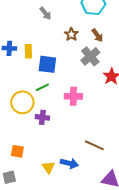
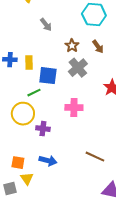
gray cross: (90, 56) -> (78, 68), moved
green line: (42, 87) -> (34, 93), moved
blue arrow: (69, 163) -> (48, 161), moved
yellow triangle: (48, 167) -> (27, 179), moved

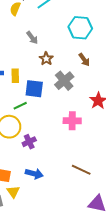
brown star: (72, 46) -> (46, 59), moved
pink cross: (74, 108) -> (72, 121), moved
purple cross: (43, 129) -> (29, 142), turned -32

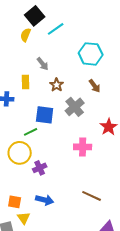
yellow rectangle: (15, 76) -> (26, 82), moved

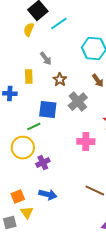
orange square: (15, 202) -> (18, 197), turned -32

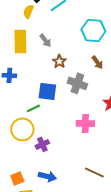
yellow rectangle: (29, 77) -> (20, 41), moved, size x1.6
gray cross: (78, 102) -> (77, 83), turned -30

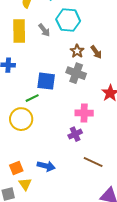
cyan hexagon: (93, 30) -> (68, 20), moved
brown star: (59, 61) -> (77, 51), moved
purple cross: (42, 144) -> (75, 134), moved

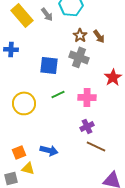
yellow rectangle: (19, 31) -> (22, 15), turned -40
green line: (32, 98) -> (58, 94), moved
purple cross: (75, 134) -> (87, 126), moved
yellow triangle: (25, 184) -> (28, 168), turned -40

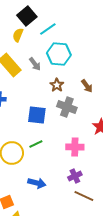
brown star: (80, 35) -> (57, 85), moved
green line: (58, 94) -> (36, 144), moved
blue arrow: (49, 150) -> (37, 183), moved

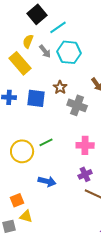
yellow semicircle: (18, 35) -> (28, 41), moved
gray arrow: (35, 64) -> (45, 51), moved
brown star: (57, 85) -> (60, 87), moved
blue square: (37, 115) -> (36, 98), moved

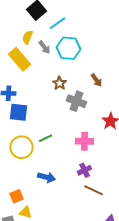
blue square: (36, 98) -> (18, 112), moved

